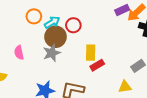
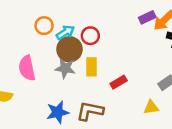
pink semicircle: (19, 53) -> (27, 68), size x1.5
gray star: (52, 53) -> (65, 68), turned 30
yellow rectangle: (91, 53) -> (92, 67), moved

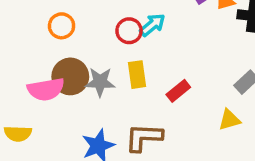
cyan arrow: (65, 32) -> (152, 25), moved
brown circle: (69, 49) -> (70, 76), moved
pink semicircle: (27, 68) -> (46, 89), turned -80

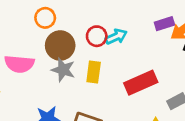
brown circle: (70, 76) -> (60, 46), moved
red rectangle: (178, 91) -> (141, 83), moved, size x1.6

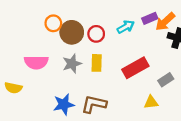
cyan arrow: (116, 37) -> (126, 27), moved
brown circle: (60, 46) -> (72, 32), moved
gray star: (63, 70) -> (72, 64), turned -30

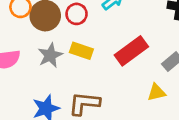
yellow rectangle: (97, 63) -> (81, 51), turned -66

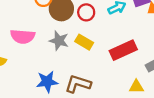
gray star: (50, 55) -> (59, 41), turned 30

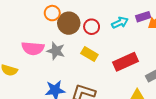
gray star: (59, 41) -> (56, 51), moved

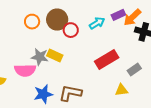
brown circle: (69, 23) -> (57, 20), moved
pink semicircle: (33, 48) -> (25, 70), moved
yellow rectangle: (89, 54) -> (55, 55), moved

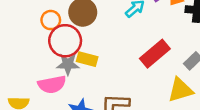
red circle: (71, 30) -> (65, 41), moved, size x1.6
yellow triangle: (121, 90) -> (180, 90), size x1.5

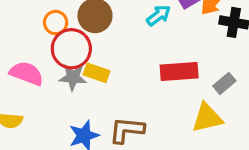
red rectangle: (155, 54) -> (179, 72), turned 32
pink semicircle: (52, 84) -> (27, 73), moved, turned -152

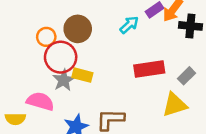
pink semicircle: (27, 73) -> (40, 101), moved
gray star: (73, 77) -> (64, 80), turned -30

